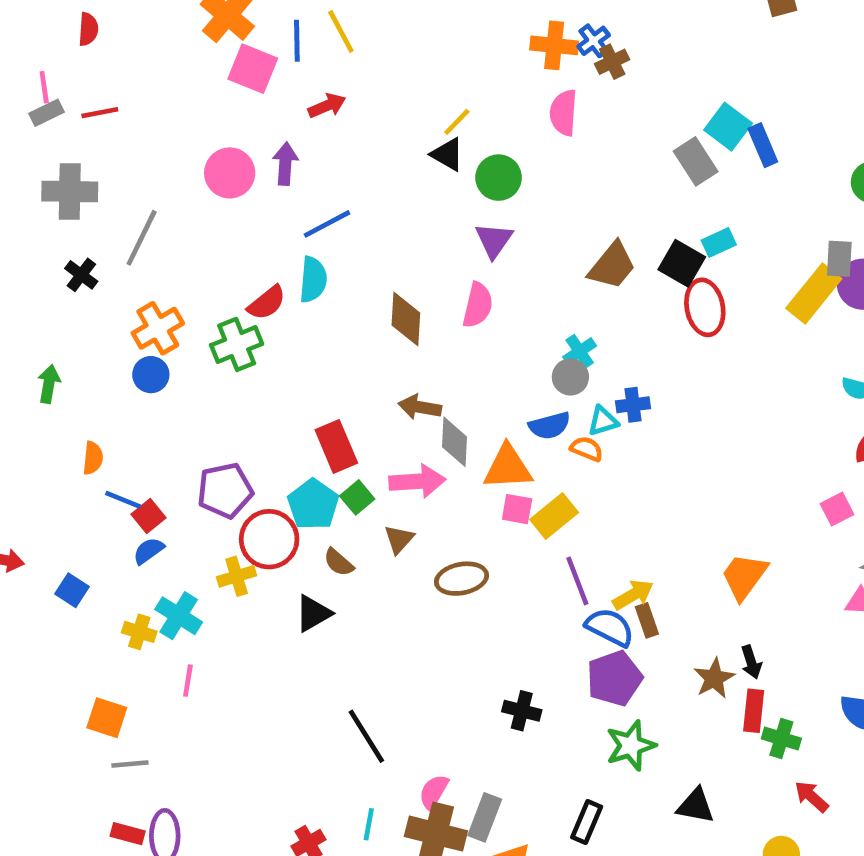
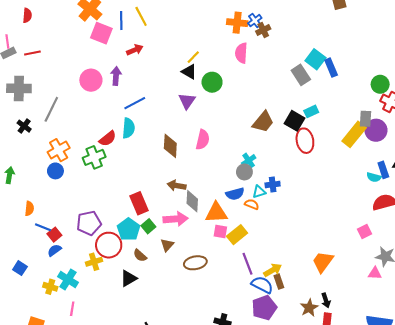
purple triangle: (494, 240) -> (187, 101), moved

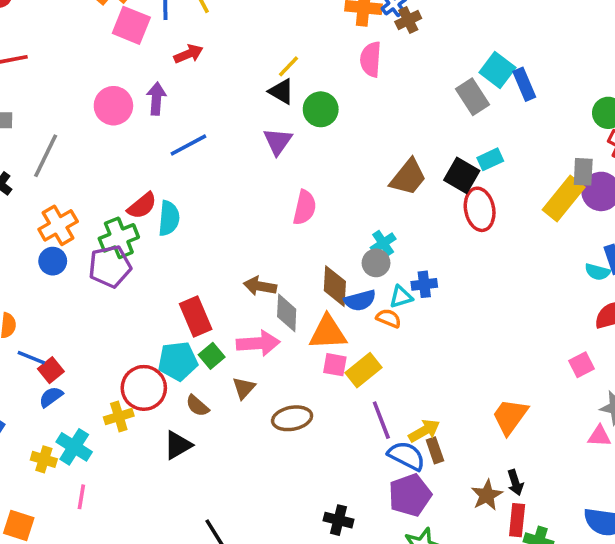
cyan semicircle: (129, 128) -> (169, 218), moved
brown diamond: (170, 146) -> (335, 286), moved
purple pentagon: (89, 223) -> (110, 266), moved
cyan pentagon: (129, 229) -> (178, 361), turned 30

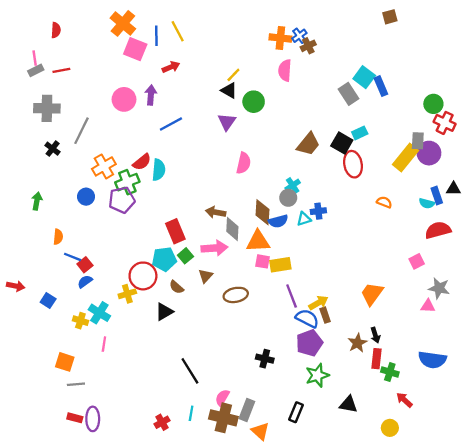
orange cross: (58, 225) -> (104, 166), moved
orange semicircle: (389, 318) -> (384, 202), moved
yellow rectangle: (364, 370) -> (280, 265), turned 30

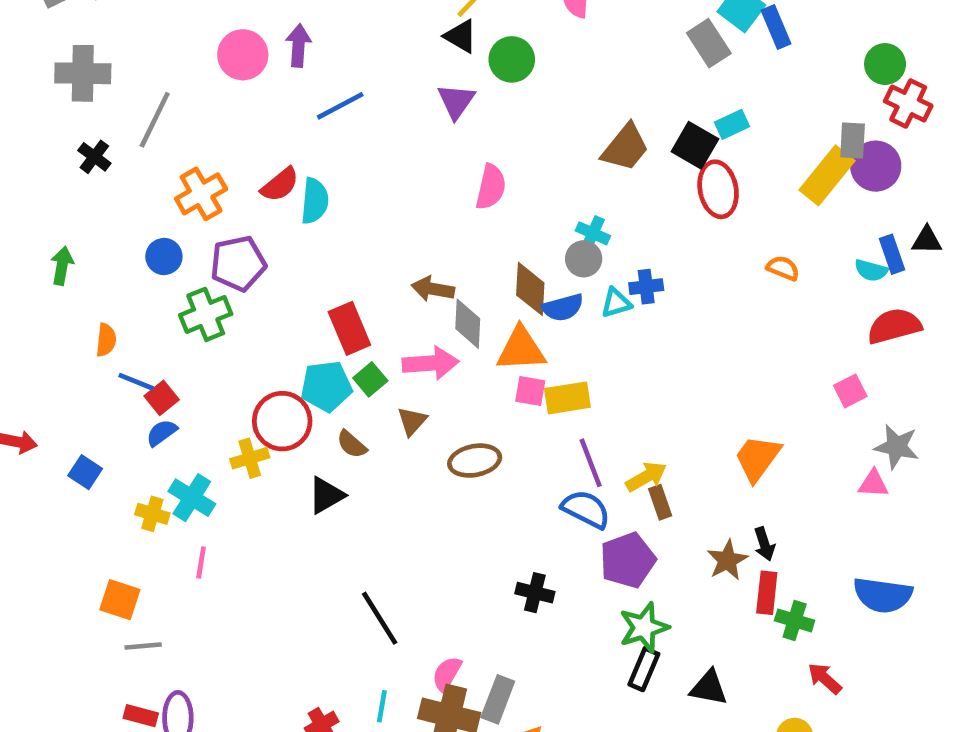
green cross: (127, 182) -> (206, 314), moved
cyan cross: (293, 185) -> (593, 233), turned -32
blue semicircle: (307, 318) -> (586, 509), moved
black rectangle: (296, 412) -> (644, 669), moved

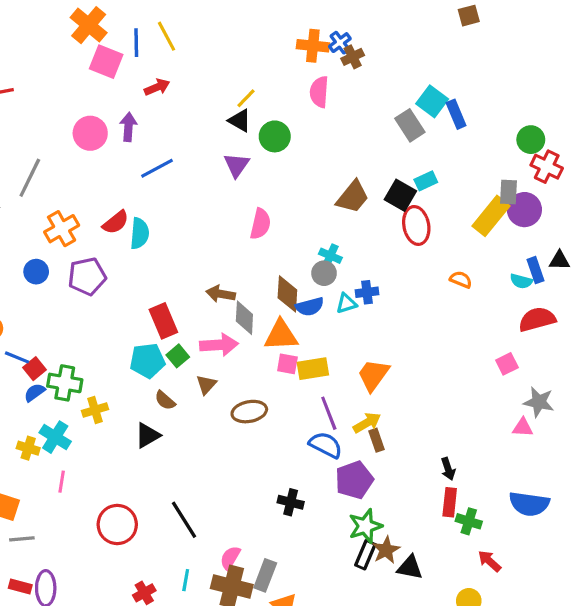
green cross: (206, 314) -> (65, 383), moved, turned 32
red circle: (282, 421) -> (117, 524), moved
orange trapezoid: (757, 458) -> (373, 375), moved
brown star: (727, 560) -> (386, 550), moved

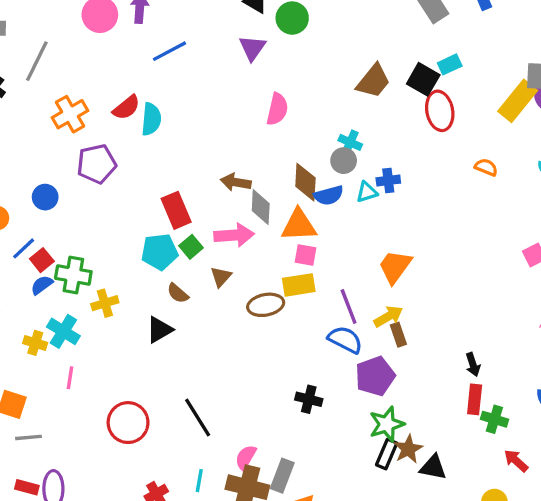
blue circle: (36, 272) -> (45, 197), moved
blue line: (17, 357) -> (24, 248), turned -65
yellow rectangle: (313, 369) -> (299, 285), moved

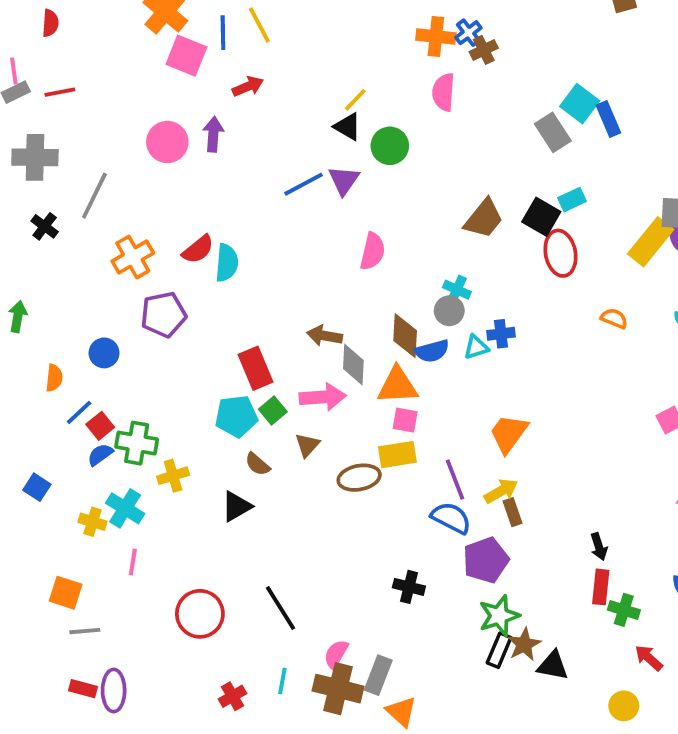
blue line: (169, 51) -> (303, 184), moved

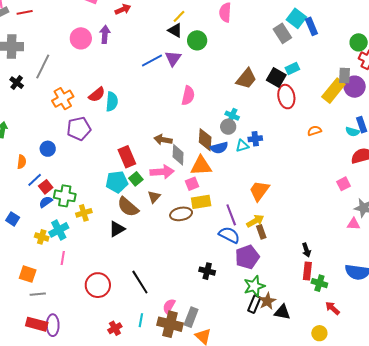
orange semicircle: (614, 318) -> (314, 131), turned -40
pink square: (405, 420) -> (192, 184), moved, turned -32
brown semicircle: (257, 464) -> (128, 207), size x1.6
cyan cross: (125, 508) -> (59, 230), turned 30
red rectangle: (83, 689) -> (37, 324), size x1.5

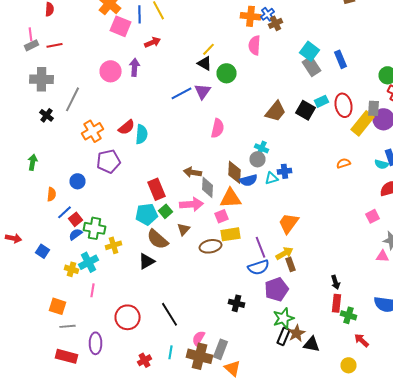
cyan square: (296, 18) -> (310, 51), moved
red ellipse: (286, 97) -> (344, 105), moved
blue semicircle: (229, 235) -> (258, 267), turned 135
purple ellipse: (53, 325) -> (96, 343), moved

